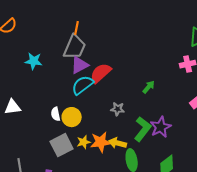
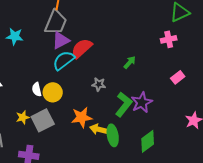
yellow star: (84, 142) -> (23, 117), moved
yellow arrow: (118, 143) -> (99, 129), moved

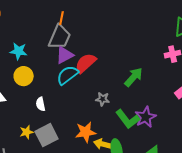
green arrow: (130, 62) -> (134, 77), size x1.5
yellow circle: (53, 92) -> (24, 76), moved
green L-shape: (124, 104) -> (128, 119), turned 105

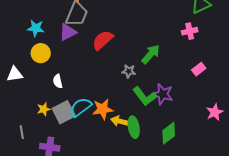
purple triangle: (65, 55) -> (68, 32), moved
cyan semicircle: (68, 75) -> (81, 107), moved
gray star: (103, 99) -> (129, 71), moved
purple star: (146, 117) -> (163, 94), turned -30

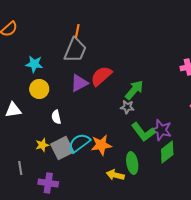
purple triangle: (68, 32) -> (79, 83), moved
green arrow: (151, 54) -> (134, 90), moved
yellow arrow: (120, 121) -> (115, 175), moved
green diamond: (169, 133) -> (167, 152), moved

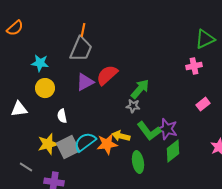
yellow star: (42, 145) -> (48, 144), size x1.5
gray line: (20, 168) -> (26, 167), turned -48
yellow arrow: (115, 175) -> (121, 136), moved

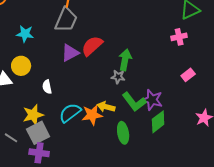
yellow circle: (45, 88) -> (21, 66), moved
green arrow: (140, 89) -> (125, 60), turned -30
gray square: (68, 147) -> (38, 133), moved

